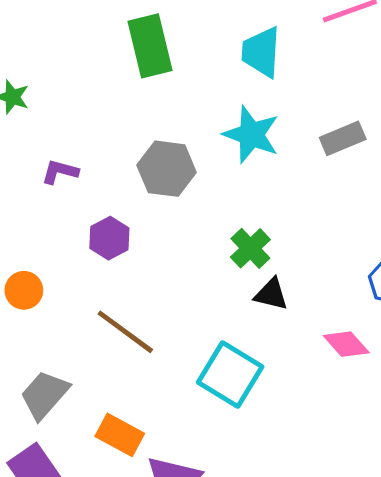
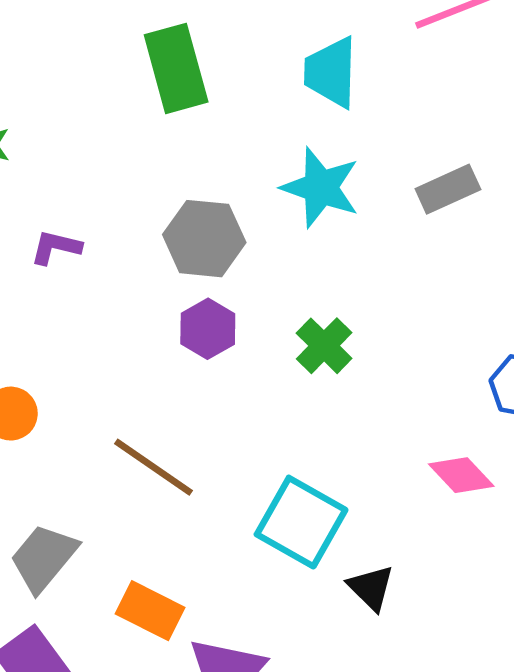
purple hexagon: (109, 238) -> (208, 329), moved
black triangle: (271, 294) -> (371, 588), moved, turned 33

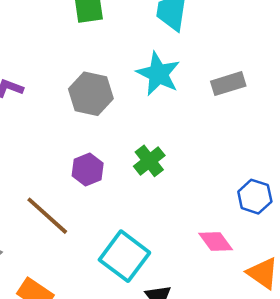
purple hexagon: (208, 329) -> (88, 170), moved

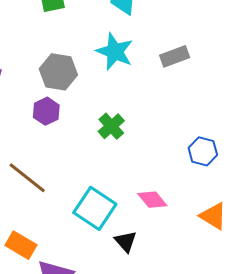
purple hexagon: (88, 170) -> (46, 111), moved
pink diamond: (216, 241) -> (152, 200), moved

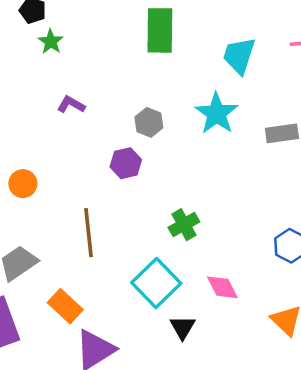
gray hexagon: (58, 72) -> (149, 122), size x0.7
green cross: (111, 126) -> (184, 225), moved
brown line: (27, 178) -> (88, 233), turned 33

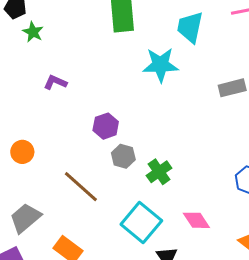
cyan star: (217, 113) -> (161, 65), moved, turned -30
gray hexagon: (149, 122) -> (123, 156), moved
brown line: (88, 233) -> (81, 187), turned -36

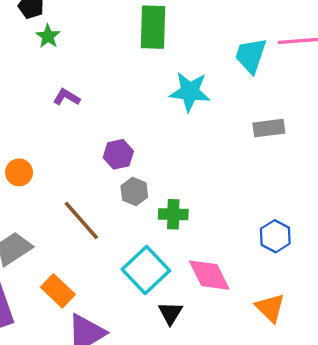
cyan trapezoid: (190, 27) -> (251, 56), moved
green cross: (159, 172) -> (173, 214), turned 30
pink diamond: (196, 220) -> (209, 275), size x1.4

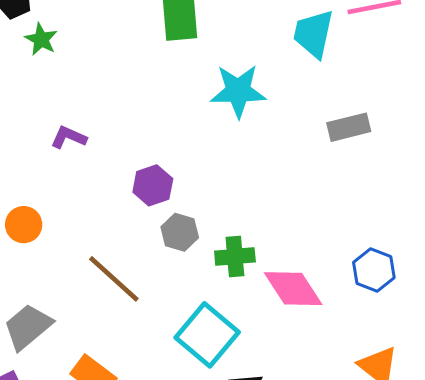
purple L-shape: (67, 97) -> (69, 137), moved
pink diamond: (209, 275) -> (293, 289), moved

